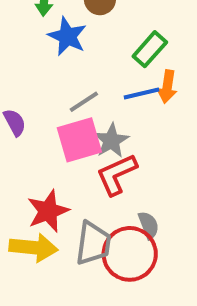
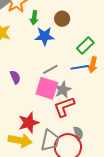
blue star: (67, 36) -> (45, 36), turned -30
pink square: (79, 140) -> (47, 88), turned 30

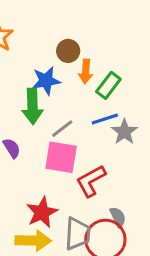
green arrow: (34, 18) -> (32, 106), moved, size x1.6
orange arrow: (93, 65) -> (86, 71), moved
gray star: (63, 90) -> (124, 132), moved

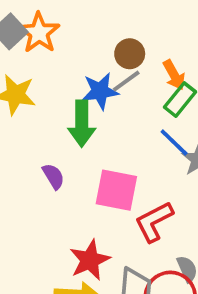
orange arrow: (86, 71) -> (174, 75), moved, turned -35
blue line: (105, 119) -> (174, 143), turned 60
gray line: (62, 129) -> (126, 81), moved

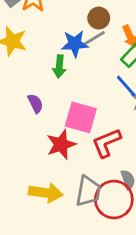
green arrow: (82, 124) -> (59, 66), size x0.7
red star: (90, 260) -> (61, 144), moved

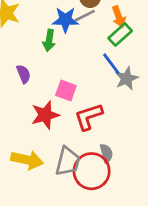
pink square: (81, 117) -> (66, 91), size x0.7

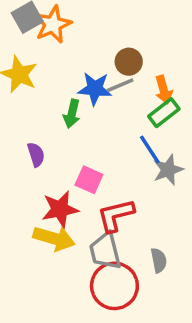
gray semicircle: (106, 153) -> (159, 260), moved
yellow arrow: (27, 160) -> (54, 238), moved
gray trapezoid: (68, 161) -> (105, 251), moved, turned 148

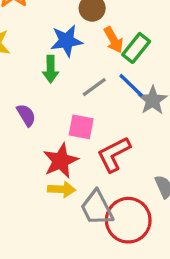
gray line: (120, 85) -> (94, 87), moved
orange arrow: (164, 90) -> (114, 40), moved
yellow arrow: (54, 238) -> (62, 189), size x0.7
gray trapezoid: (105, 251) -> (97, 208), moved

